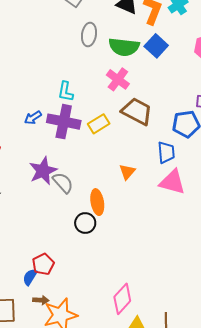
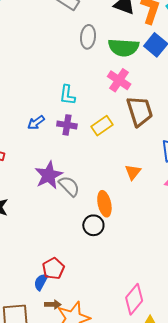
brown trapezoid: (137, 111) -> (140, 111), turned 48
purple cross: (64, 122) -> (67, 125), size x0.6

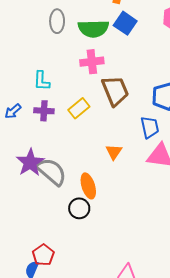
pink cross: (119, 80) -> (92, 62), turned -35
gray semicircle: (69, 186) -> (52, 172), size x1.4

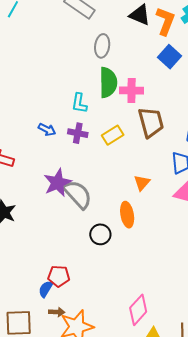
green semicircle: (93, 29) -> (108, 83), moved, turned -96
blue arrow: (13, 111) -> (47, 130), turned -120
orange ellipse: (88, 186) -> (127, 215), moved
red pentagon: (43, 255) -> (59, 276), turned 30

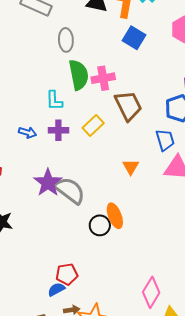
orange ellipse: (127, 215) -> (115, 216), moved
blue semicircle: (46, 289) -> (56, 289), turned 42

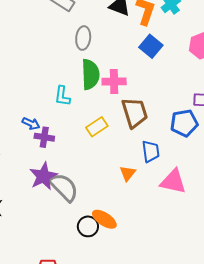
purple cross: (58, 130) -> (44, 137), moved
blue trapezoid: (165, 140) -> (151, 151), moved
orange ellipse: (115, 216) -> (104, 219), turned -45

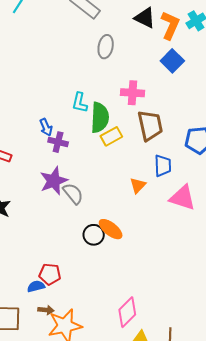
green semicircle: (90, 74) -> (100, 118), moved
blue arrow: (31, 124) -> (46, 127), turned 36
gray semicircle: (64, 187) -> (73, 194), size x0.7

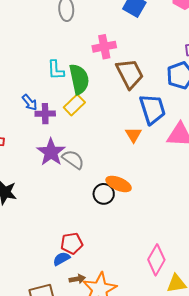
yellow rectangle: (111, 136) -> (74, 105), moved
blue trapezoid: (163, 166) -> (152, 109), size x1.4

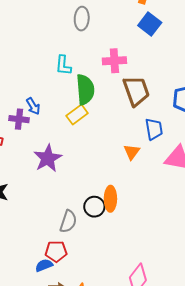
cyan L-shape: (56, 70) -> (63, 65), moved
blue trapezoid: (152, 109) -> (154, 129), size x0.7
purple cross: (45, 114) -> (19, 119), moved
gray semicircle: (73, 159) -> (68, 221), moved, turned 65
orange ellipse: (119, 184) -> (110, 199), turned 60

